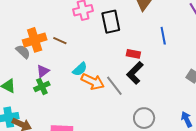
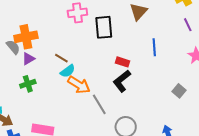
brown line: (60, 41) -> (61, 58), moved
purple triangle: (43, 71) -> (28, 59), moved
gray line: (114, 86) -> (99, 104), moved

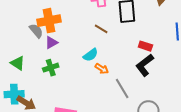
brown line: (61, 58) -> (101, 29), moved
orange arrow: (79, 85) -> (102, 69), size x0.6

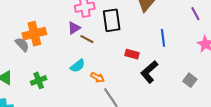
purple triangle: (51, 43) -> (74, 28), moved
black L-shape: (145, 65) -> (149, 72), moved
orange arrow: (102, 69) -> (97, 77), moved

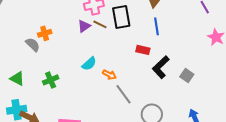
orange cross: (34, 34) -> (45, 33), size x0.6
blue line: (163, 38) -> (156, 26), moved
brown line: (87, 39) -> (100, 24), moved
gray square: (190, 80) -> (187, 75), moved

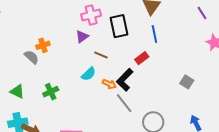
brown line: (100, 24) -> (101, 55), moved
red rectangle: (143, 50) -> (142, 58), turned -48
black L-shape: (161, 67) -> (125, 80), moved

